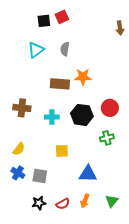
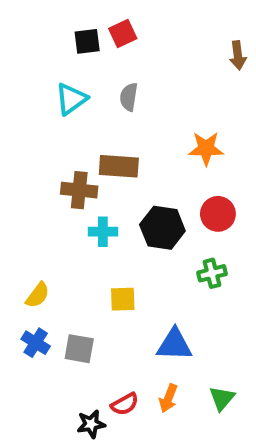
orange star: (83, 77) -> (206, 148), moved
brown cross: (22, 108) -> (79, 190), moved
black star: (39, 203) -> (91, 424), moved

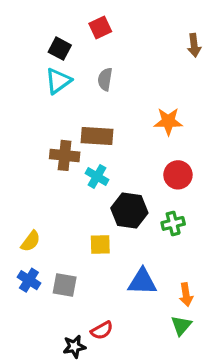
black square: (87, 41) -> (60, 49), moved, turned 35
black hexagon: (162, 228) -> (129, 210), moved
cyan cross: (103, 232) -> (97, 176), moved, turned 30
orange arrow: (168, 398) -> (186, 295), moved, turned -30

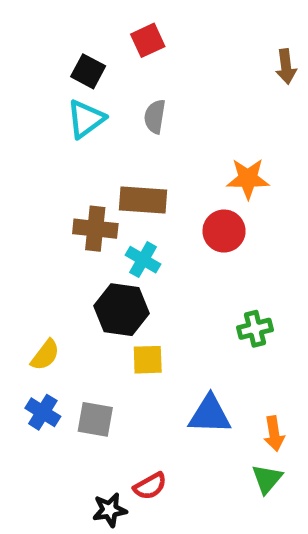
red circle: (178, 175) -> (224, 231), moved
black hexagon: (129, 210) -> (122, 310), moved

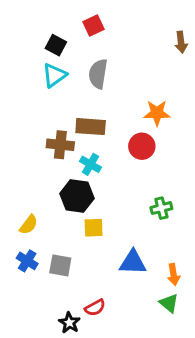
gray semicircle: (155, 117) -> (98, 74), size x1.4
green triangle: (267, 479) -> (169, 303), turned -30
black star: (110, 510) -> (69, 323), turned -30

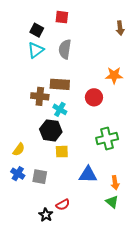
red square: (94, 26) -> (62, 17), turned 32
orange star: (157, 113) -> (114, 75), moved
green cross: (161, 208) -> (107, 138), size x1.5

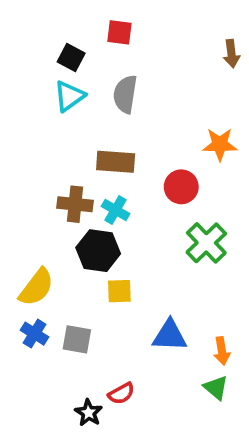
brown cross: (40, 96) -> (75, 204), moved
green cross: (107, 138) -> (206, 243), moved, turned -30
yellow semicircle: (19, 150) -> (36, 287), size x1.5

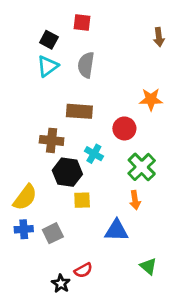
cyan cross: (116, 210) -> (94, 154), moved
blue cross: (34, 334) -> (24, 229), turned -36
gray square: (77, 339) -> (53, 233), turned -36
orange arrow: (222, 351) -> (135, 200), moved

